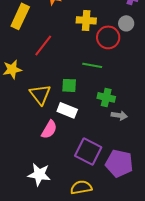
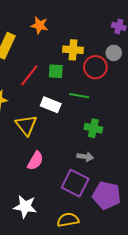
green square: (69, 85) -> (56, 71), moved
white rectangle: (67, 110) -> (51, 105), moved
gray arrow: (119, 115) -> (85, 157), moved

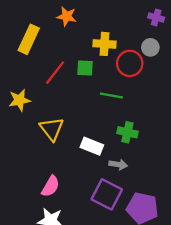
white rectangle: (51, 105) -> (92, 146), moved
pink semicircle: (35, 161) -> (51, 186), moved

